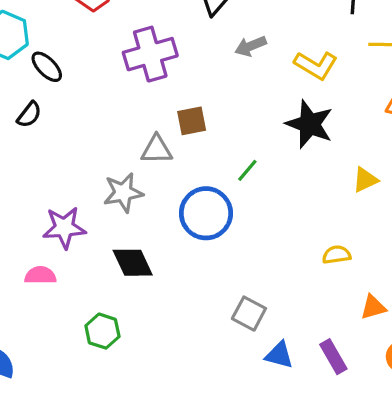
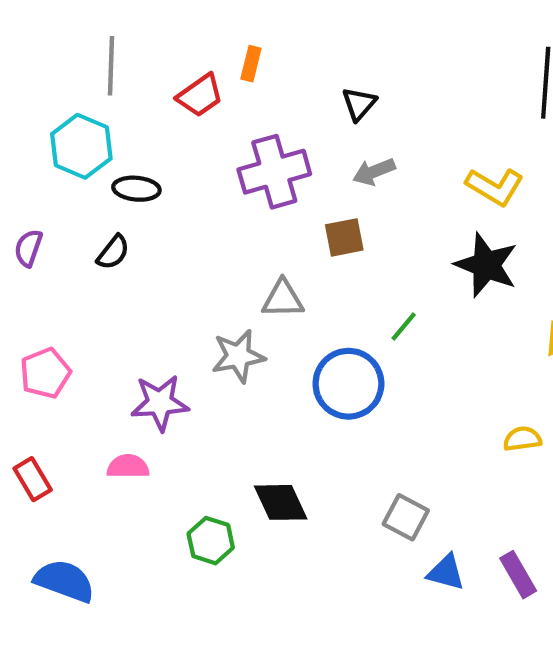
gray arrow: (251, 46) -> (374, 172), moved
black ellipse: (47, 67) -> (136, 189), turned -40
brown square: (192, 121) -> (344, 237), moved
black diamond: (133, 263) -> (281, 502), moved

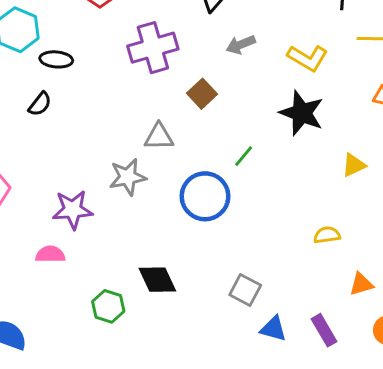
gray arrow: (374, 172) -> (241, 45), moved
brown square: (344, 237) -> (202, 94), turned -32

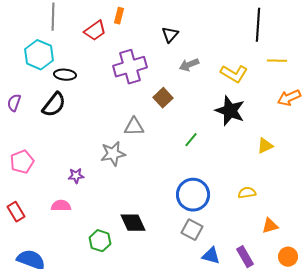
black semicircle: (40, 104) -> (54, 105), size x1.5
blue circle: (205, 196) -> (193, 195), moved
purple star: (73, 210) -> (76, 176), size x0.6

